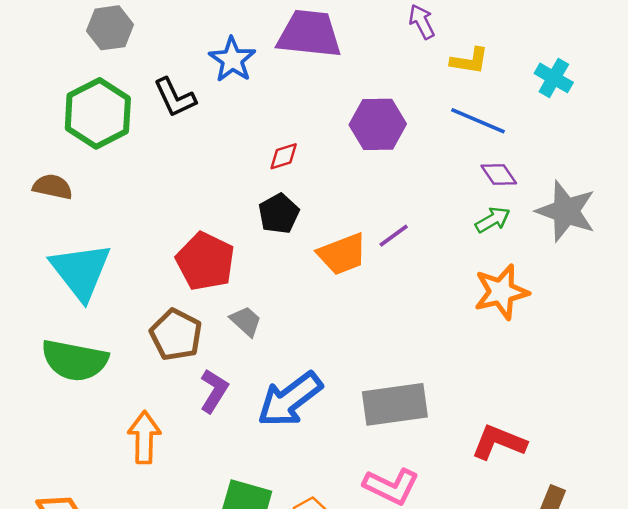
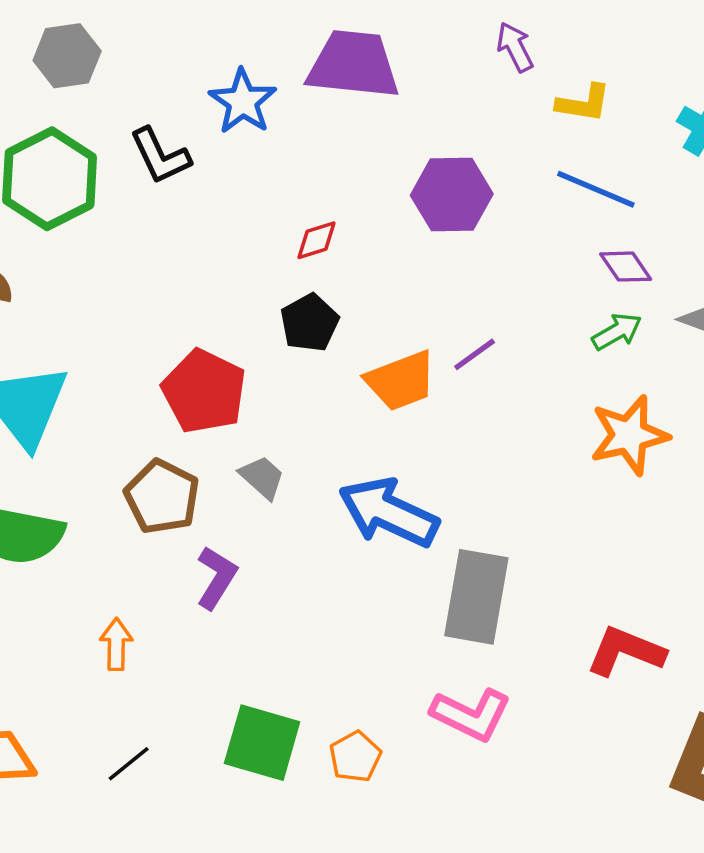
blue arrow: (290, 399) -> (389, 513), moved, turned 62
gray rectangle: (395, 404) -> (476, 597), turned -72
orange arrow: (144, 437) -> (116, 644), size x0.7

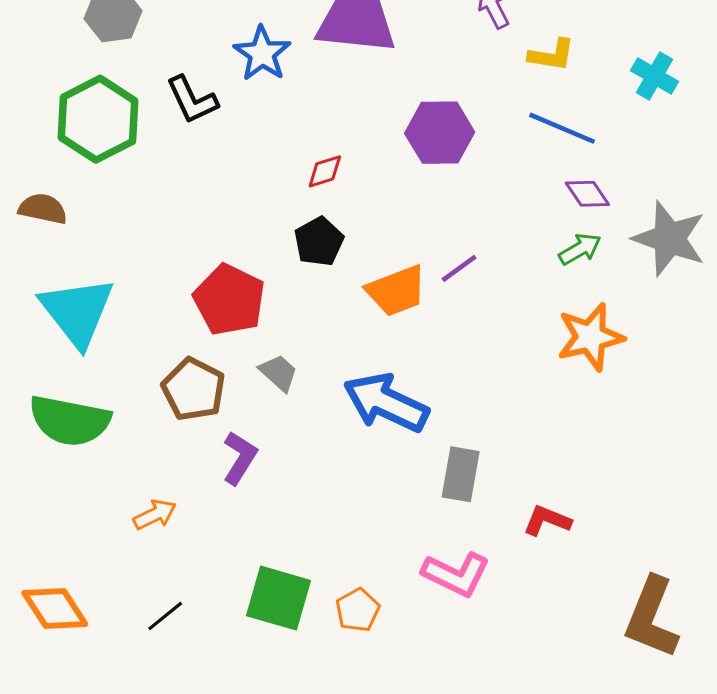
gray rectangle: (476, 597) -> (461, 474), size x0.7
orange arrow: (116, 644) -> (155, 515), turned 63
red L-shape: (626, 651) -> (547, 521), moved, size x0.7

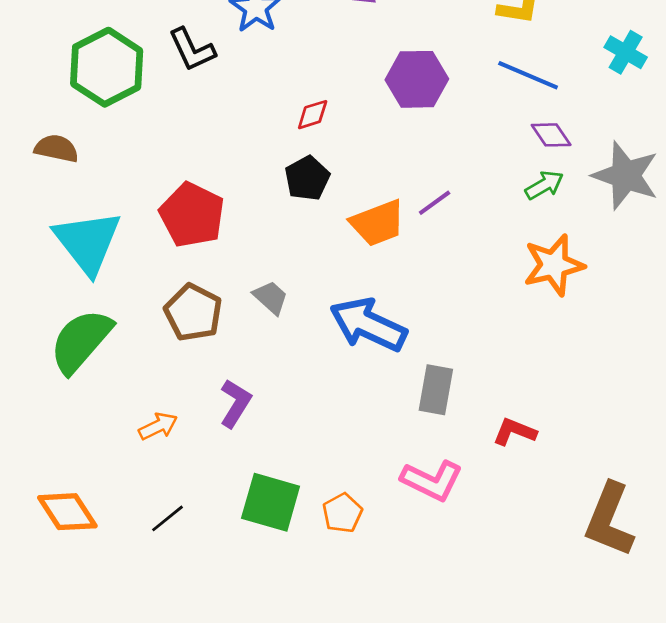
cyan cross: (655, 76) -> (626, 52), moved
red pentagon: (229, 300) -> (192, 215), moved
green semicircle: (70, 421) -> (81, 341), turned 120
purple L-shape: (240, 458) -> (235, 403), moved

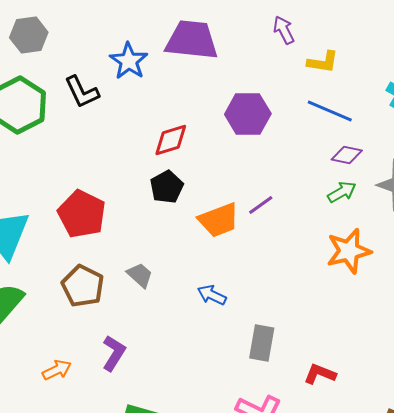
red diamond: (313, 115) -> (171, 140), size x1.4
purple diamond: (551, 135) -> (347, 155), turned -44
blue arrow: (368, 325) -> (212, 295), size x0.5

